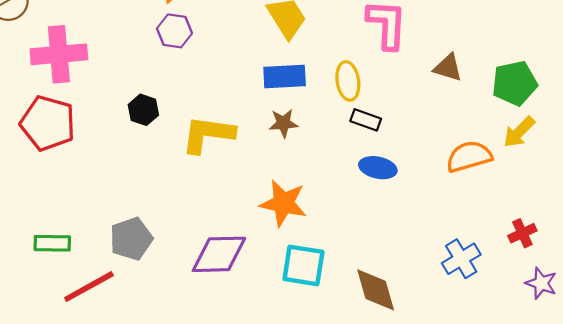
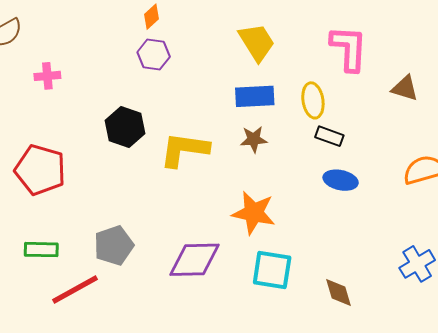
pink cross: (59, 54) -> (47, 76), size x0.5
black hexagon: (143, 110) -> (125, 127), size x1.4
red pentagon: (48, 123) -> (40, 170), moved
brown diamond: (376, 290) -> (339, 292), size x0.7

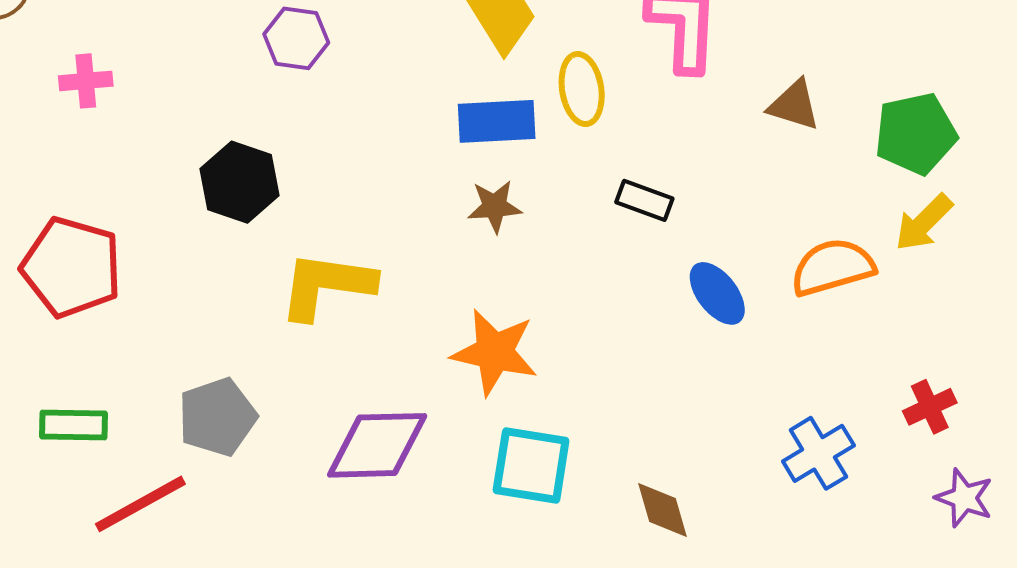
yellow ellipse: (313, 100) -> (582, 89), moved
yellow L-shape: (184, 149) -> (327, 285), moved
blue ellipse: (341, 180) -> (717, 293), moved, turned 40

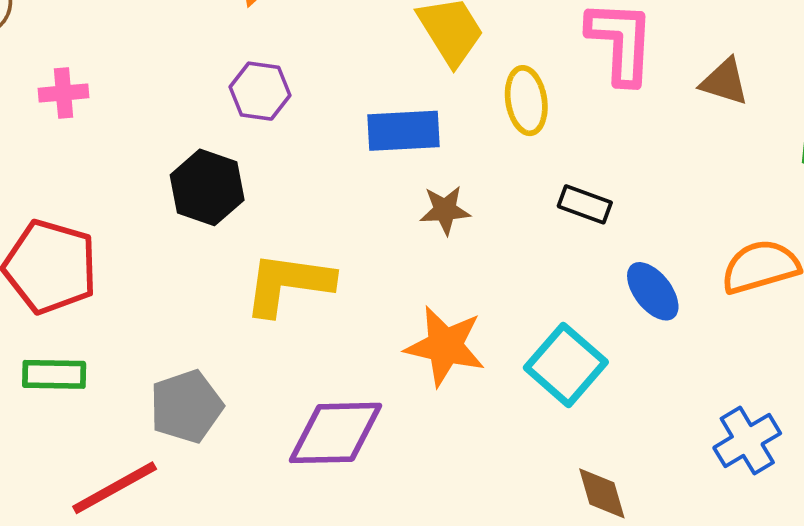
purple hexagon: (296, 38) -> (260, 91), moved
brown triangle: (794, 105) -> (725, 82), moved
blue rectangle: (497, 121) -> (403, 131), moved
green rectangle: (74, 425) -> (54, 374), moved
cyan square: (531, 466) -> (566, 365), moved, turned 32

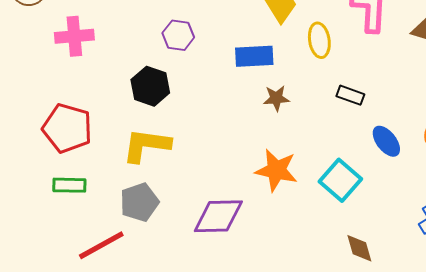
pink cross: (64, 93) -> (74, 36), size x1.5
yellow L-shape: (288, 284) -> (146, 145), moved

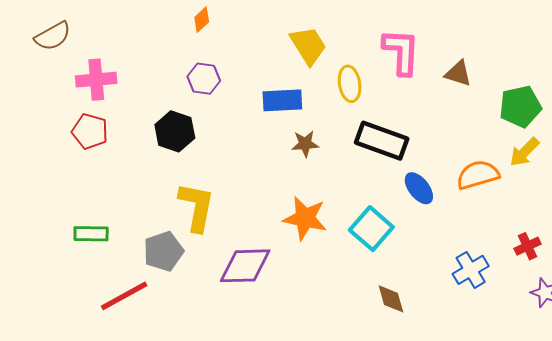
black rectangle: (350, 95) -> (382, 141), size x1.8
red pentagon: (67, 128) -> (90, 131), moved, size x0.7
yellow L-shape: (146, 145) -> (197, 207), moved, turned 93

